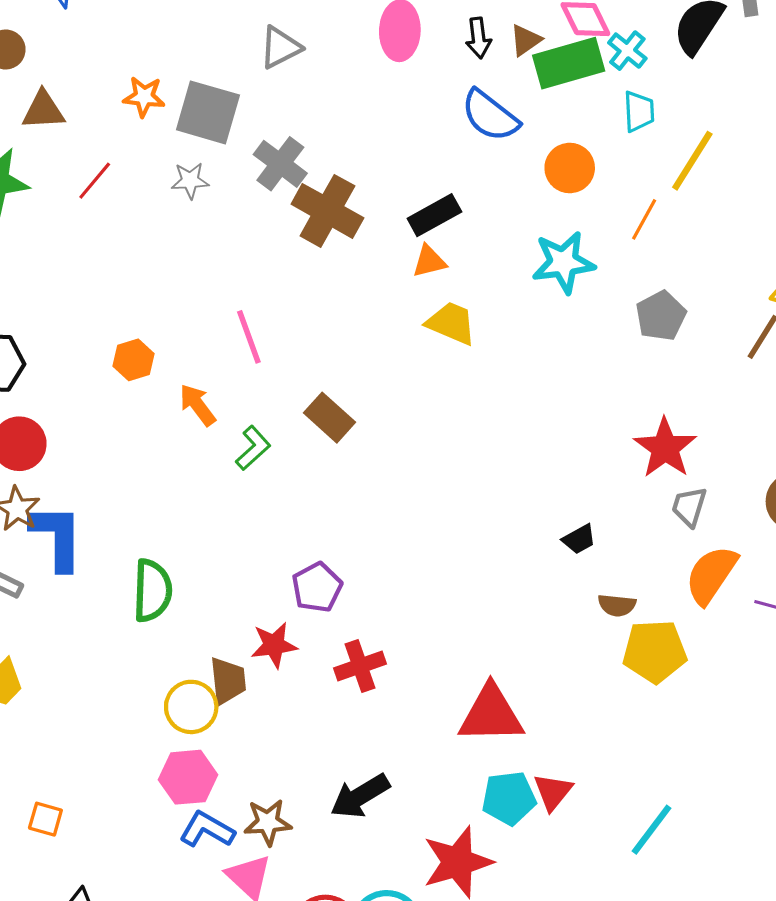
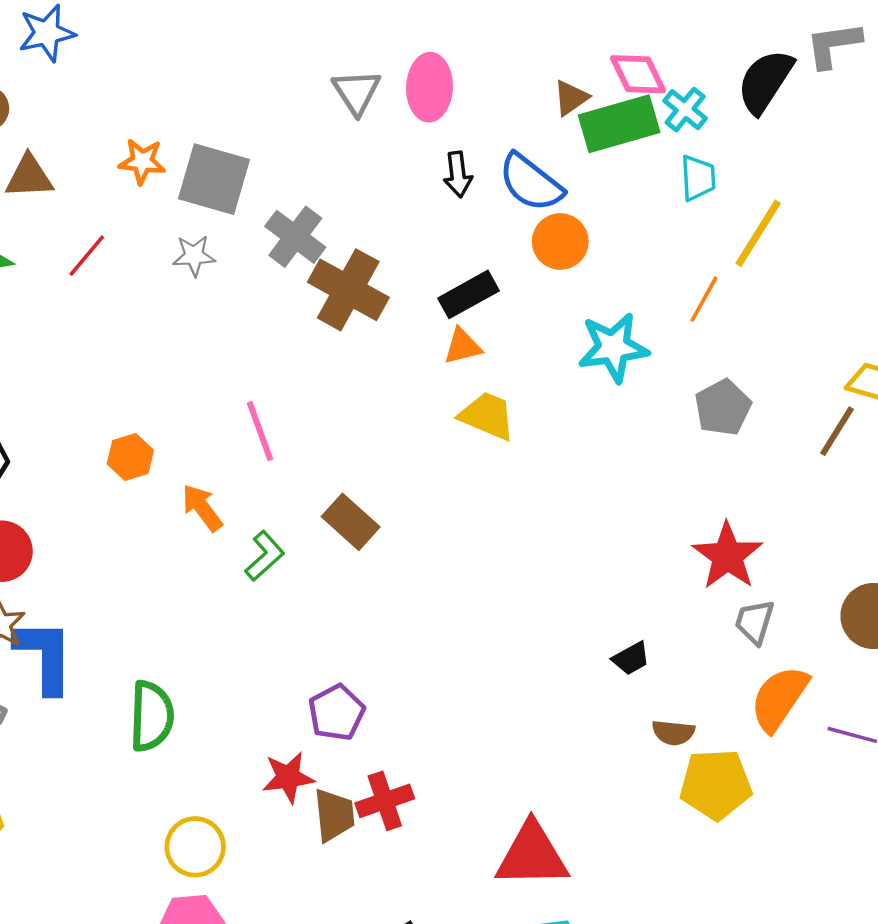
black arrow: (478, 38) -> (458, 174), moved
gray triangle: (280, 47) -> (357, 92), moved, turned -36
orange circle: (570, 168) -> (560, 241), moved
brown trapezoid: (228, 681) -> (334, 815), moved

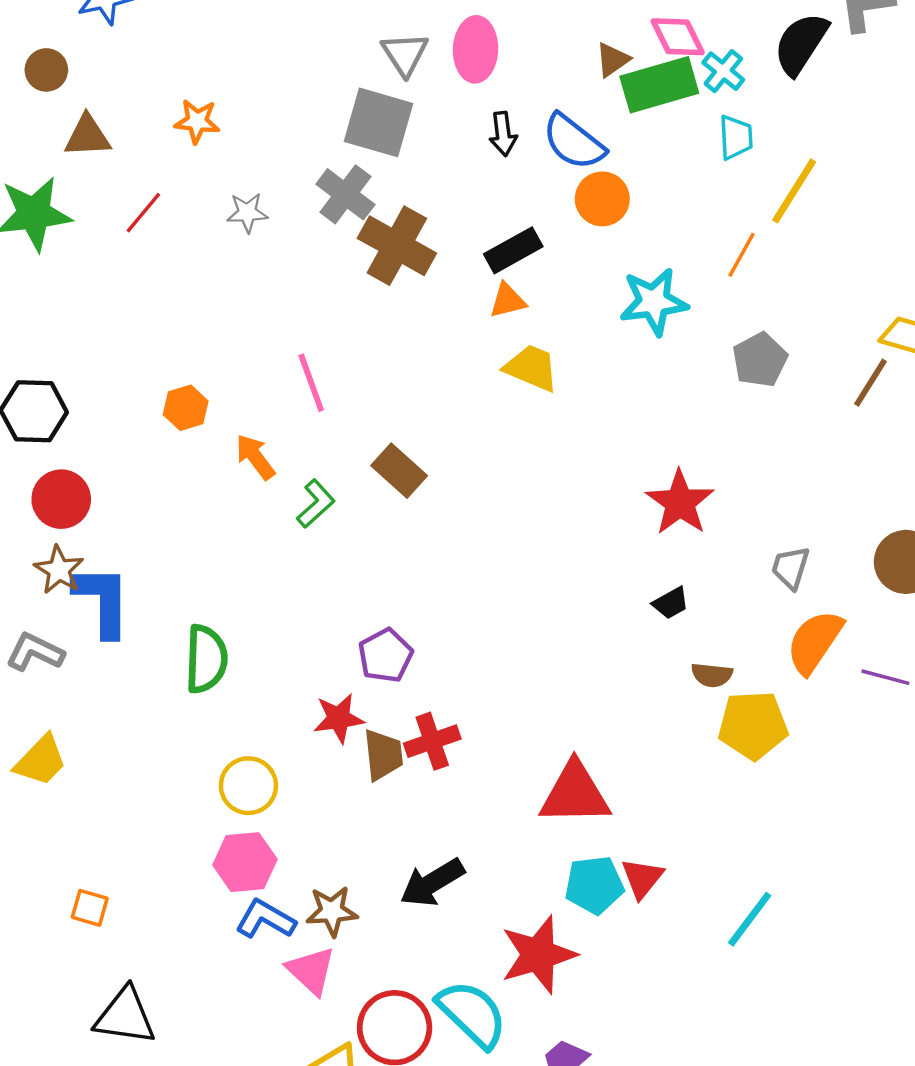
gray square: (214, 179) -> (379, 122), moved
red star: (727, 556) -> (680, 503), moved

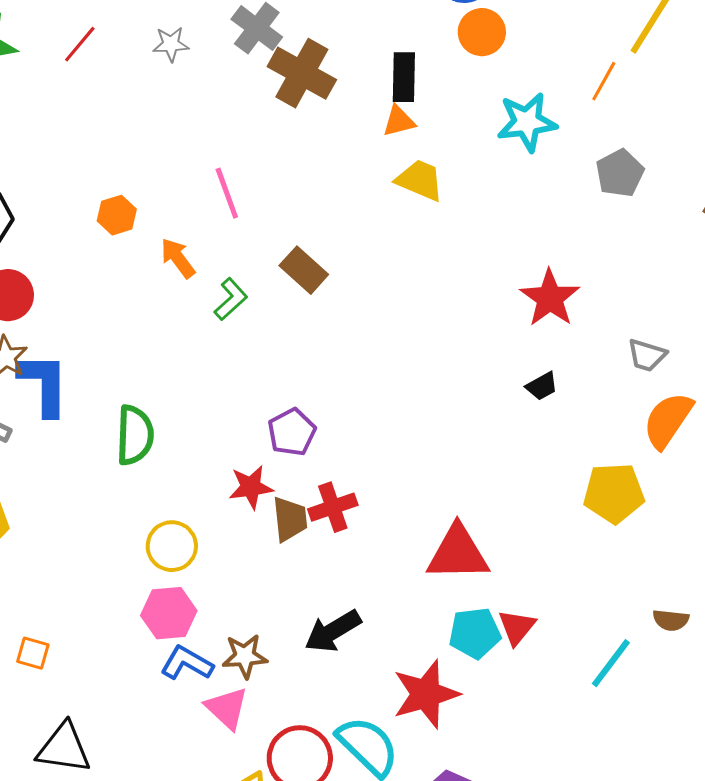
black rectangle: (513, 250) -> (404, 77), turned -60
gray trapezoid: (791, 568) -> (647, 355), turned -90
brown semicircle: (712, 675) -> (671, 620), moved

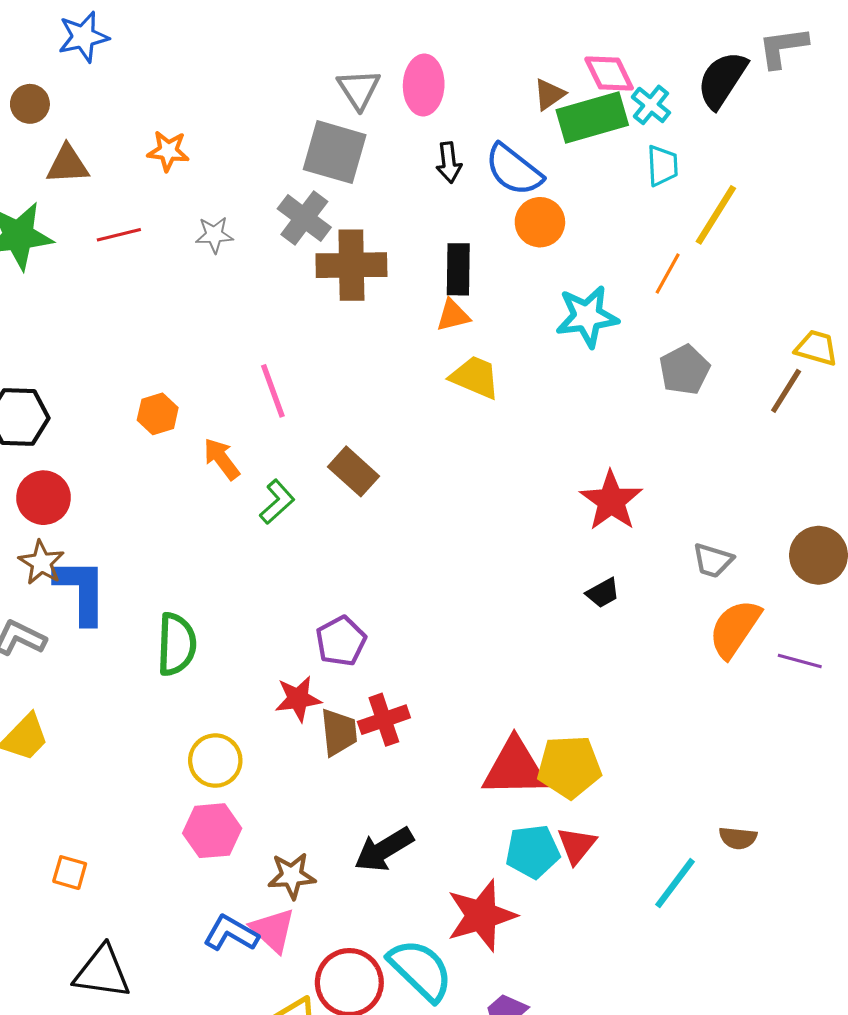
red line: (80, 44) -> (119, 235), turned 36
brown cross: (302, 73) -> (351, 265), turned -30
yellow pentagon: (614, 493) -> (569, 767), moved
blue L-shape: (187, 663) -> (231, 933), moved

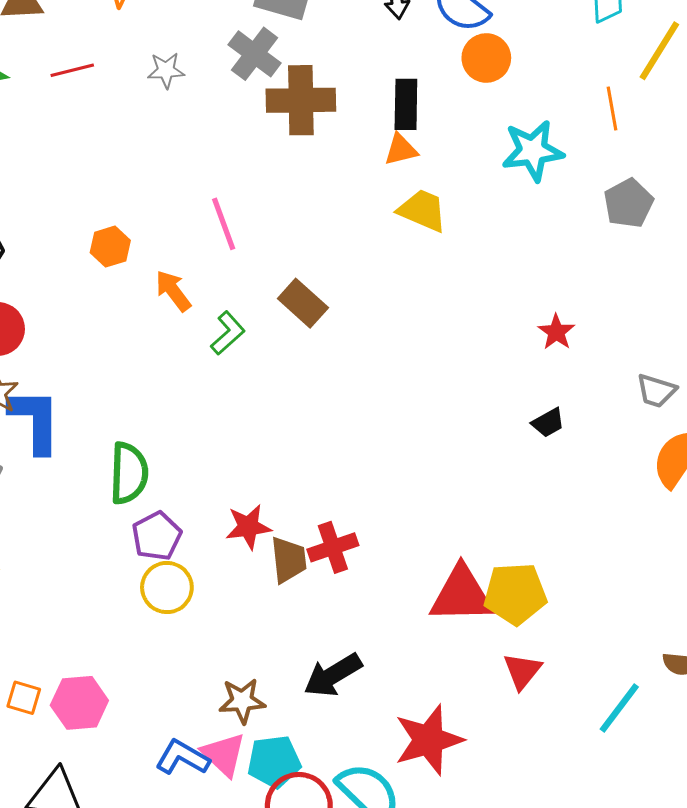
orange line: (668, 274) -> (612, 108), turned -39
red star: (611, 501) -> (556, 332), size x0.6
purple pentagon: (341, 641) -> (157, 536), moved
pink hexagon: (212, 831) -> (79, 703), moved
cyan pentagon: (533, 852) -> (274, 762), moved

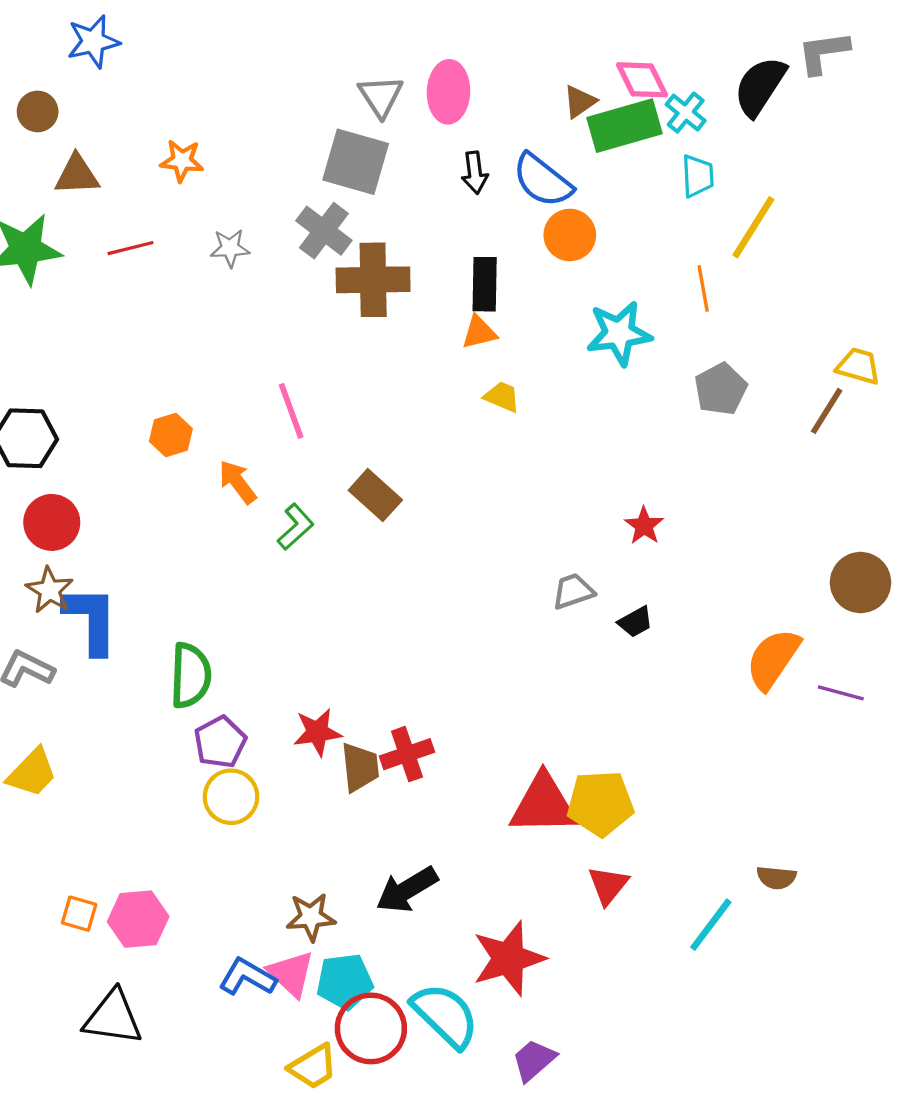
yellow trapezoid: (422, 210) -> (502, 397), size x0.7
gray trapezoid: (656, 391) -> (573, 591), moved, turned 144

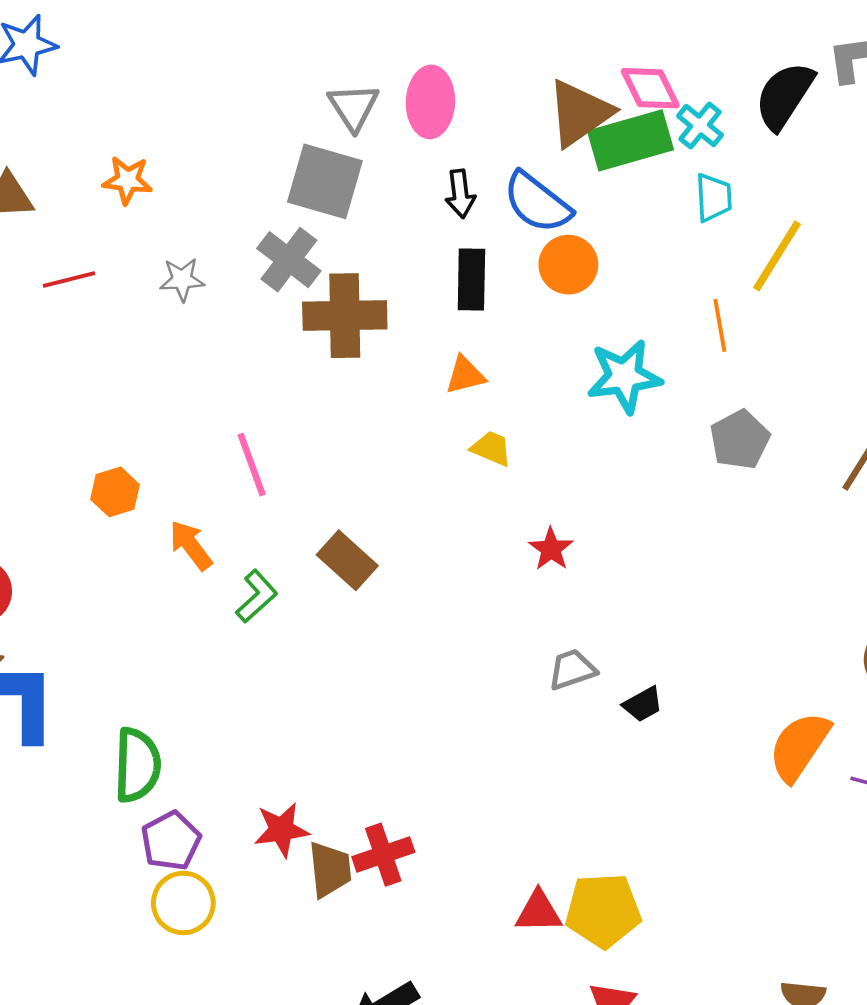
brown triangle: (580, 102) -> (579, 113), size x1.8
black rectangle: (485, 284) -> (471, 279), moved
red star: (644, 526) -> (551, 549), moved
red triangle: (544, 804) -> (539, 912), size x0.6

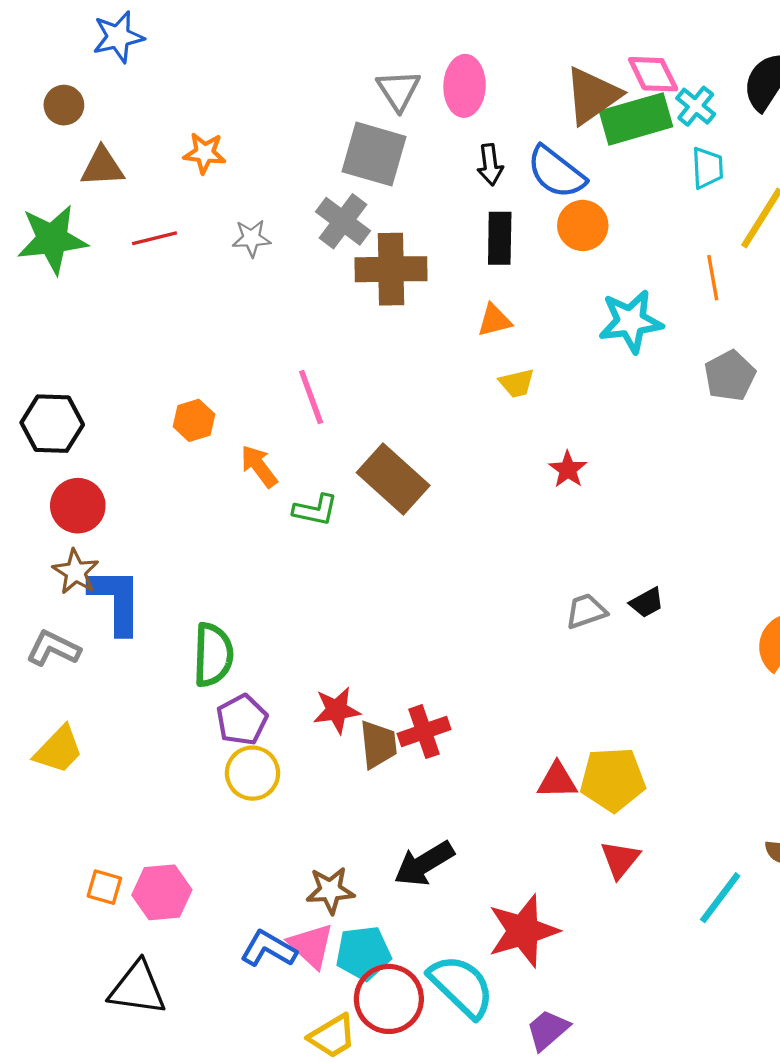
yellow trapezoid: (491, 448) -> (517, 383), turned 144
brown rectangle: (347, 560) -> (393, 479), size x1.4
green L-shape: (257, 596) -> (315, 510), turned 54
gray trapezoid: (572, 669) -> (586, 611), moved

